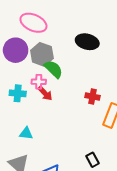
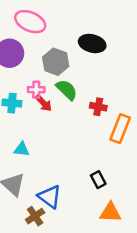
gray hexagon: (42, 54) -> (56, 62), moved
green semicircle: (53, 69) -> (67, 90), moved

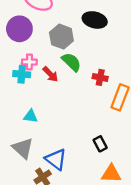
pink cross: (36, 90) -> (29, 62), moved

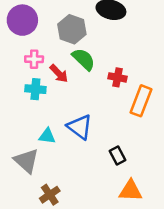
cyan cross: (22, 74) -> (35, 89), moved
cyan triangle: (30, 116) -> (47, 136), moved
blue triangle: (56, 159) -> (80, 127), moved

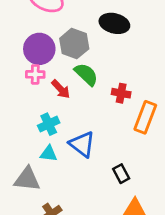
purple circle: (22, 20) -> (39, 49), moved
cyan cross: (35, 89) -> (49, 124), moved, turned -30
gray triangle: (26, 161) -> (27, 179), turned -36

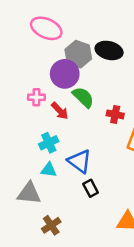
gray hexagon: (74, 44) -> (78, 54), moved
purple circle: (39, 49) -> (65, 74), moved
black rectangle: (121, 174) -> (91, 188), moved

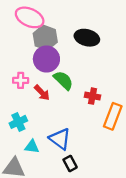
gray hexagon: (78, 54) -> (45, 38), moved
cyan cross: (49, 143) -> (18, 122), moved

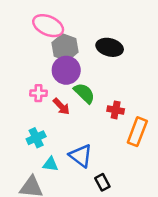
black rectangle: (70, 163) -> (102, 182), moved

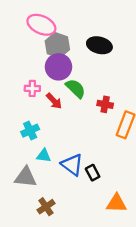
blue triangle: (81, 156) -> (72, 165), moved

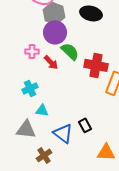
red cross: (105, 104) -> (96, 65), size x1.6
blue triangle: (72, 165) -> (63, 133), moved

